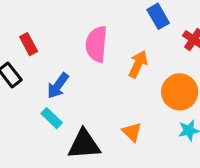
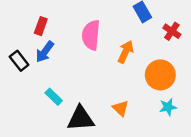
red rectangle: (29, 44) -> (41, 26), moved, turned 48
blue arrow: (58, 86) -> (45, 52), moved

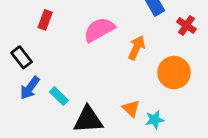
pink semicircle: (91, 35) -> (99, 30), turned 56
blue arrow: (45, 52) -> (30, 88), moved
cyan star: (168, 107) -> (155, 120), moved

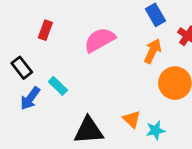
orange arrow: (137, 48) -> (153, 51), moved
cyan rectangle: (59, 96) -> (58, 86), moved

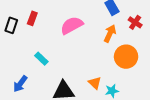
black rectangle: (22, 68) -> (11, 25), moved, turned 56
blue arrow: (30, 98) -> (20, 84), moved

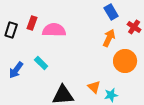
pink semicircle: (72, 25) -> (54, 30), moved, turned 30
blue arrow: (20, 84) -> (16, 70), moved

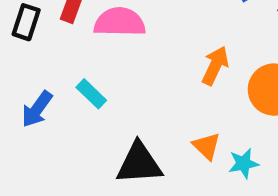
orange arrow: (109, 38) -> (215, 66), moved

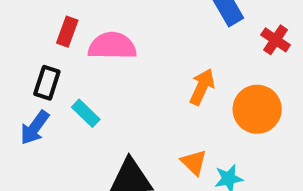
black rectangle: (26, 22) -> (47, 83), moved

